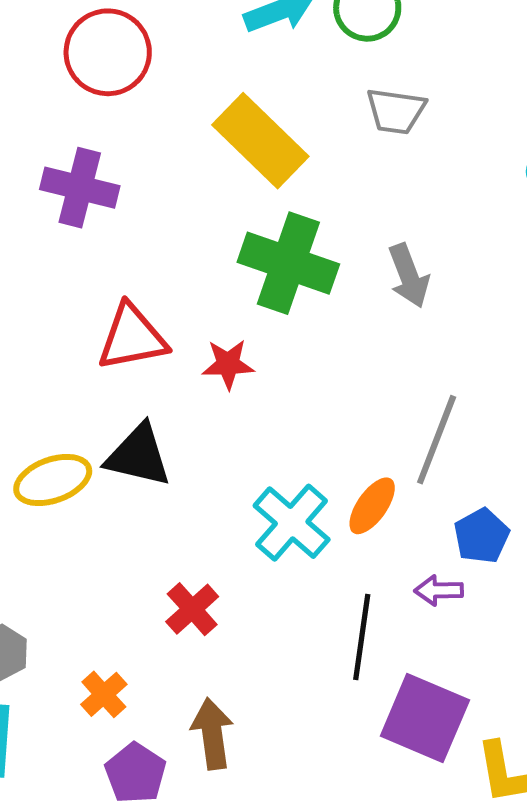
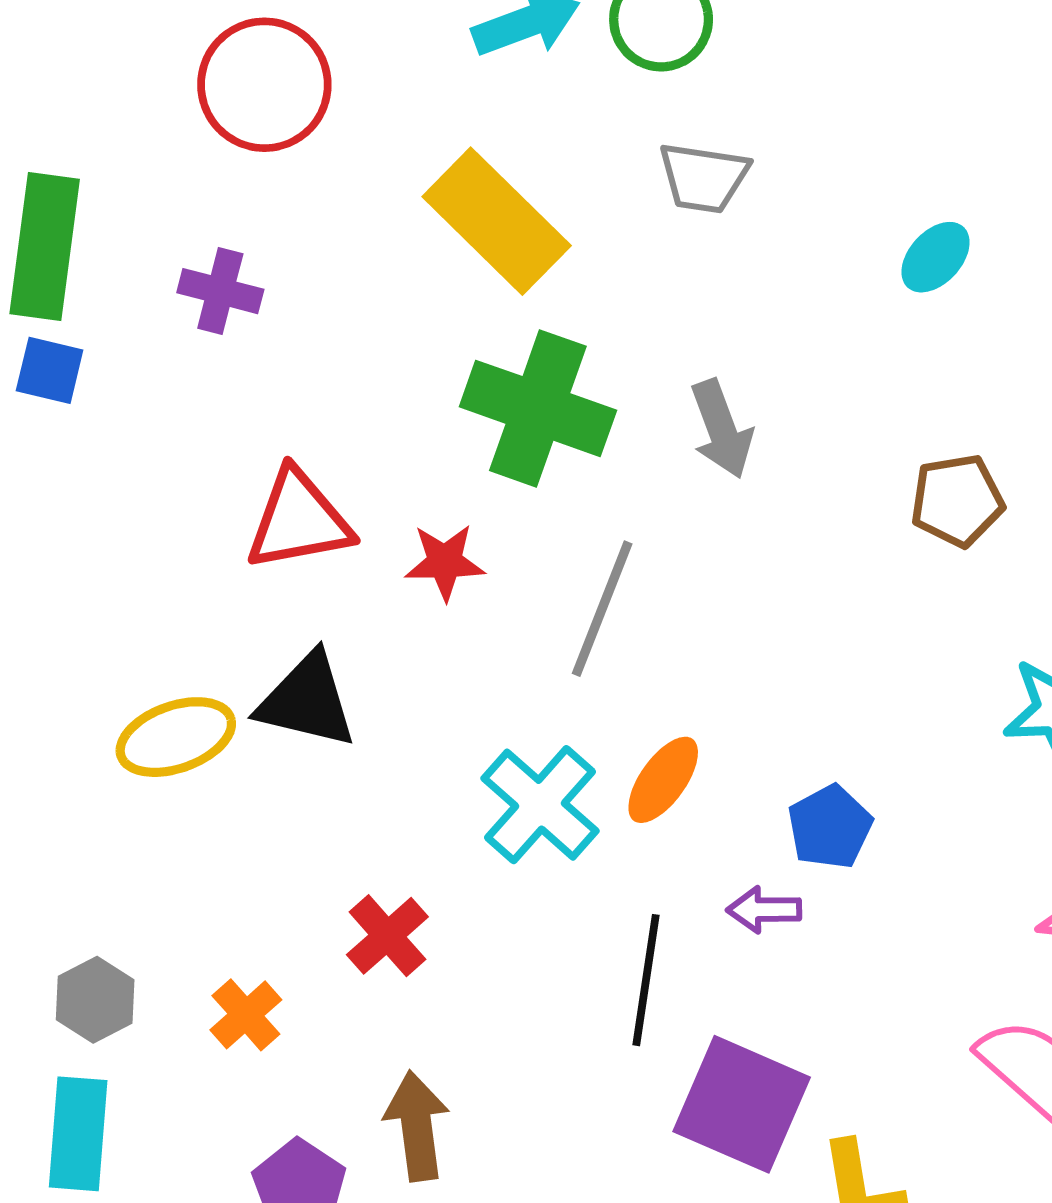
purple cross: (80, 188) -> (220, 291), size x0.7
gray line: (437, 440) -> (602, 609), moved
orange cross: (104, 694) -> (246, 1015), moved

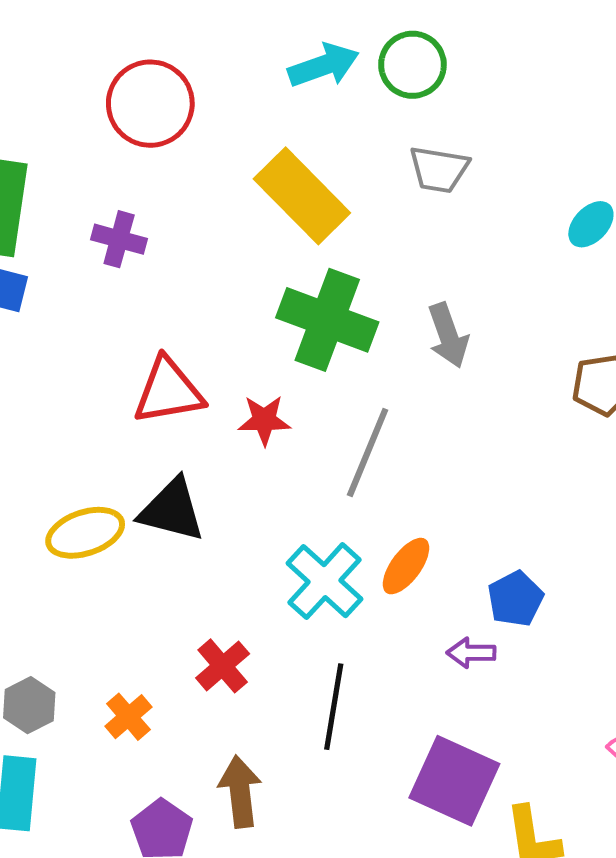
black line: (646, 980) -> (334, 707), moved

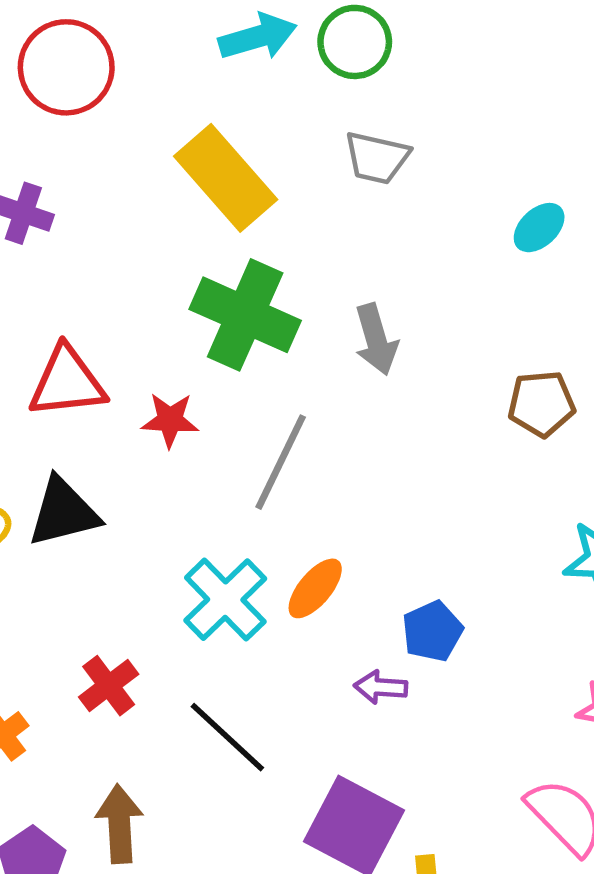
black triangle: (172, 510) -> (63, 512), turned -32
black line: (334, 707) -> (227, 737), turned -60

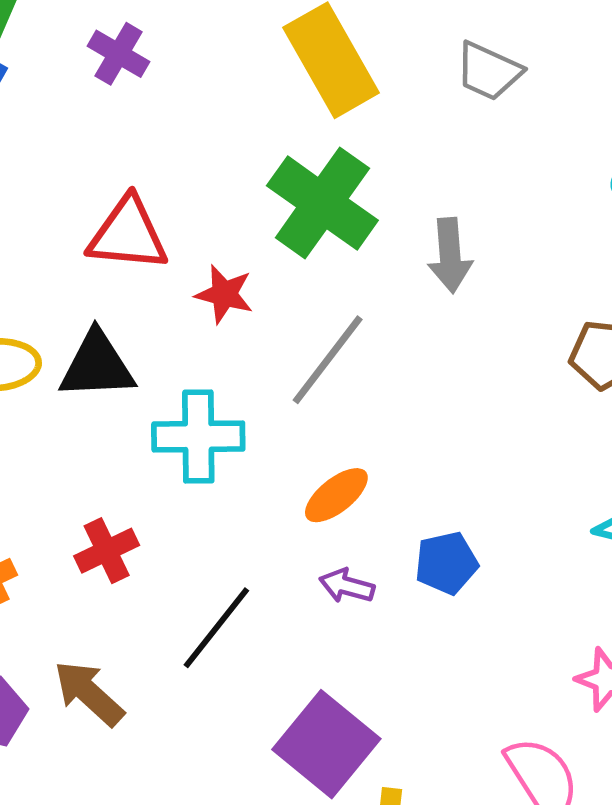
cyan cross: (225, 600) -> (198, 437), moved, turned 32
purple arrow: (381, 687) -> (347, 586), moved
black line: (227, 737) -> (216, 628), turned 74
brown arrow: (119, 824) -> (89, 693), turned -56

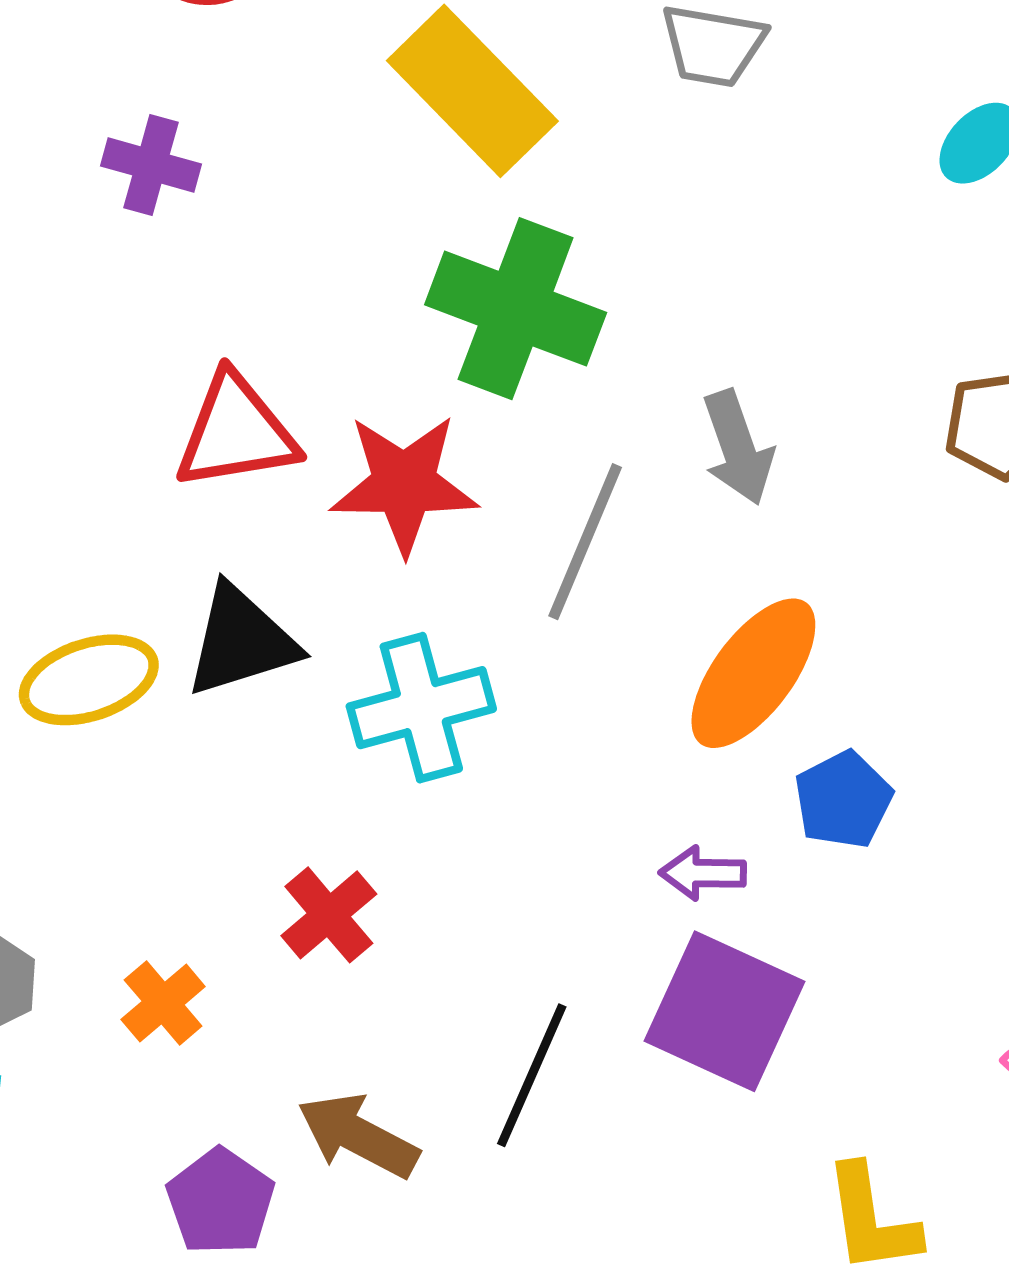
gray arrow: (450, 255) -> (738, 448), moved
red star: (224, 294) -> (404, 484), size x1.6
orange ellipse: (336, 495) -> (753, 673), moved, size x1.5
black line: (216, 628) -> (532, 1075), moved
purple square: (326, 744) -> (724, 1011), moved

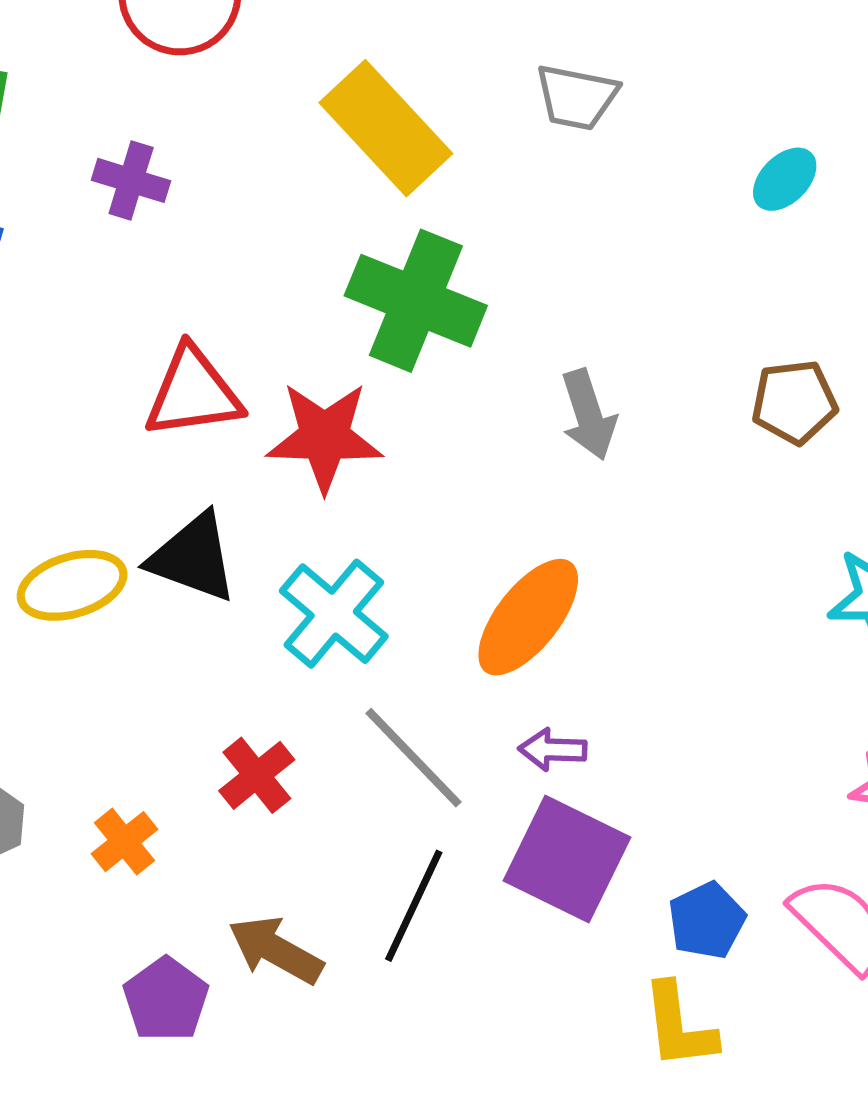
gray line: (585, 542) -> (413, 758), moved, turned -68
black triangle: (241, 641) -> (193, 558), turned 36
orange ellipse: (753, 673) -> (528, 617), moved
cyan cross: (421, 708) -> (334, 614), turned -36
blue pentagon: (843, 800) -> (707, 921), moved

